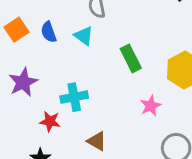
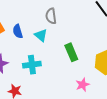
cyan cross: (74, 97) -> (32, 65), moved

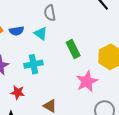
blue semicircle: (18, 31) -> (17, 31), turned -80
pink star: (83, 85) -> (87, 81), size x1.5

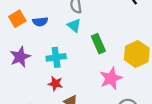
cyan triangle: (41, 33) -> (74, 25), moved
red star: (18, 92) -> (55, 84), moved

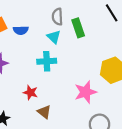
green rectangle: (98, 44) -> (78, 28), moved
cyan cross: (56, 57) -> (47, 61), moved

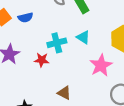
cyan triangle: (54, 37) -> (83, 37), moved
red star: (30, 93) -> (42, 60), moved

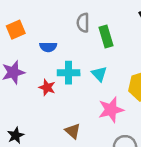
blue semicircle: (25, 18) -> (48, 47), moved
brown triangle: (64, 93) -> (73, 131), moved

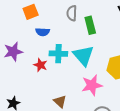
orange square: (16, 30) -> (31, 12), moved
cyan triangle: (99, 74) -> (83, 56), size x1.6

